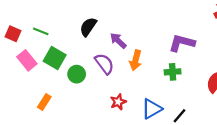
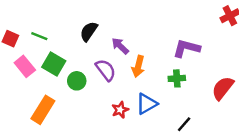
orange rectangle: (44, 102) -> (43, 110), size x1.6
blue triangle: (152, 109) -> (147, 104), moved

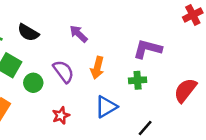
black semicircle: (89, 31) -> (28, 33), moved, turned -95
purple arrow: (120, 46) -> (78, 34), moved
red star: (120, 110) -> (61, 115), moved

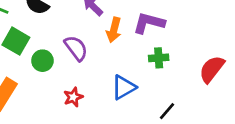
purple L-shape: (148, 49) -> (149, 23), moved
orange arrow: (97, 68) -> (114, 30), moved

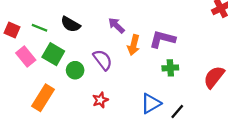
blue triangle: (124, 87) -> (151, 103), moved

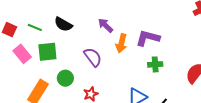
green square: (53, 54) -> (47, 52), turned -36
green circle: (75, 70) -> (65, 78), moved

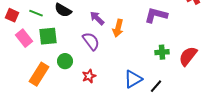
purple arrow: (106, 25) -> (97, 18), moved
purple L-shape: (148, 38) -> (156, 15), moved
green cross: (155, 64) -> (162, 52), moved

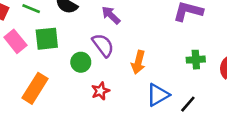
orange arrow: (118, 28) -> (138, 62), moved
green circle: (65, 61) -> (81, 62), moved

